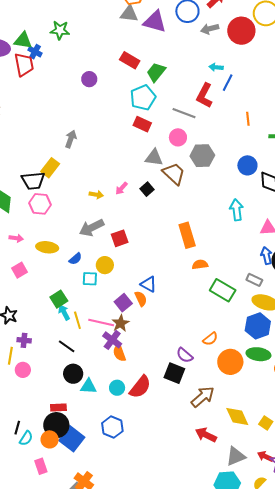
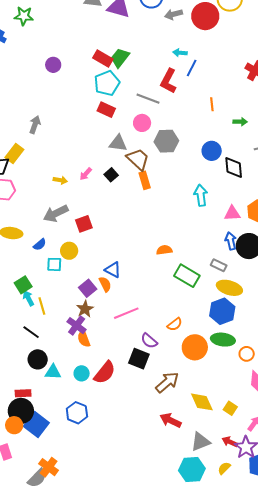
red rectangle: (130, 60) -> (103, 59), moved
orange rectangle: (187, 235) -> (145, 180), moved, size x0.7
pink line: (101, 322) -> (126, 313), moved, turned -35

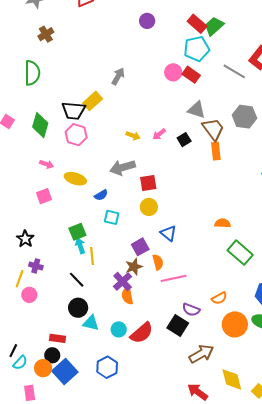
pink circle: (142, 123) -> (173, 72), moved
yellow circle: (69, 251) -> (149, 207), moved
orange semicircle: (105, 284) -> (158, 262), moved
purple semicircle: (149, 341) -> (191, 310), turned -30
black circle: (21, 411) -> (52, 355), size x0.6

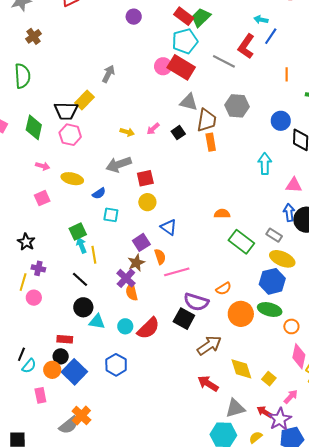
red rectangle: (191, 75) -> (181, 67), size x1.5
brown trapezoid: (213, 129) -> (207, 120), turned 50
purple semicircle: (191, 310) -> (196, 302), size x1.4

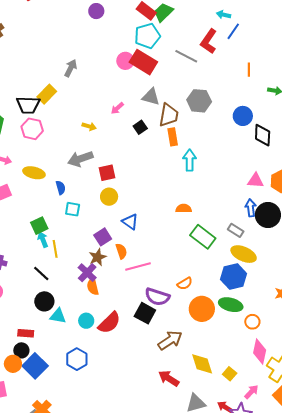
pink arrow: (153, 129) -> (117, 108), moved
cyan arrow: (265, 164) -> (190, 160), moved
blue semicircle: (99, 193) -> (61, 188), turned -72

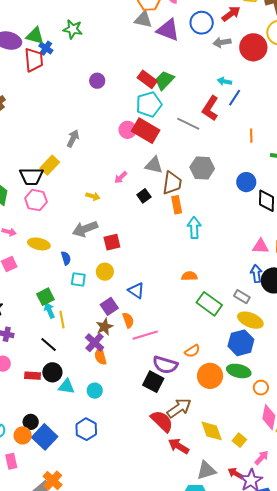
yellow circle: (109, 197) -> (105, 272), moved
red semicircle: (109, 323) -> (162, 421), moved, turned -90
red rectangle: (26, 333) -> (33, 376), moved

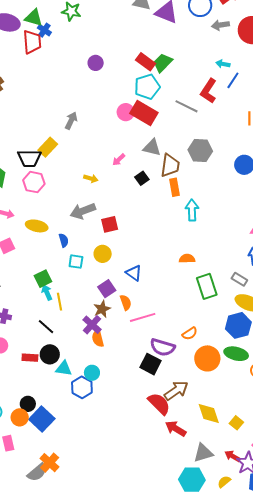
green rectangle: (209, 304) -> (207, 286), turned 35
blue hexagon: (86, 429) -> (82, 387), moved

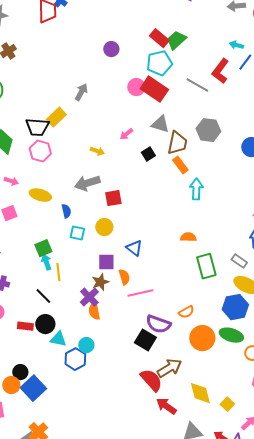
purple circle: (96, 63) -> (111, 49), moved
orange rectangle: (175, 187) -> (180, 165), turned -30
purple square: (107, 289) -> (106, 262), turned 30

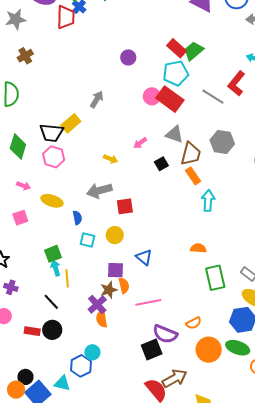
orange semicircle: (124, 277) -> (124, 285), moved
cyan triangle: (58, 339) -> (62, 383), moved
black square: (145, 340) -> (152, 350), turned 35

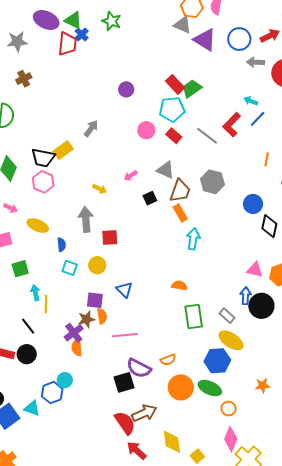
red rectangle: (170, 99) -> (174, 136), moved, size x0.6
gray arrow: (99, 191) -> (86, 219), turned 95
green square: (53, 254) -> (20, 269), moved

